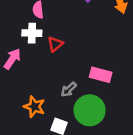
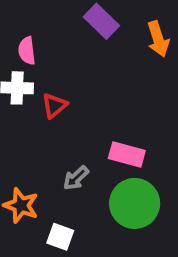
green circle: (90, 110) -> (135, 203), moved

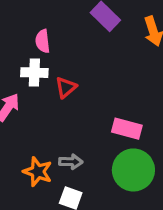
gray arrow: (76, 178) -> (71, 162), moved, turned -135

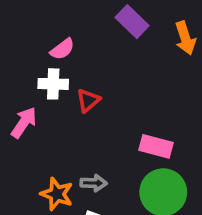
pink semicircle: (43, 41) -> (62, 49), turned -120

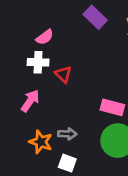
red triangle: (88, 100) -> (63, 74), turned -36
pink arrow: (24, 122) -> (30, 101), moved

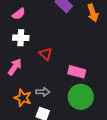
pink semicircle: (45, 37) -> (19, 14), moved
red triangle: (63, 74) -> (46, 54), moved

